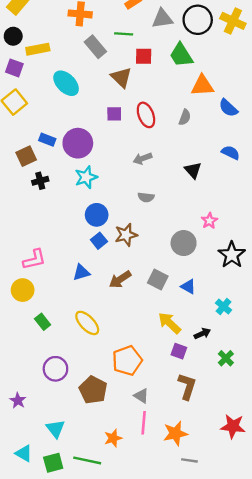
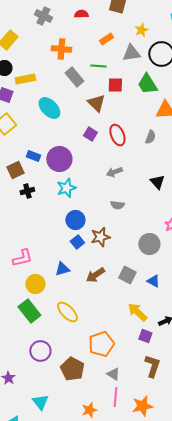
purple square: (114, 114) -> (90, 134), turned 32
yellow circle: (23, 290) -> (35, 284), moved
green rectangle: (43, 322) -> (29, 311), size x1.6

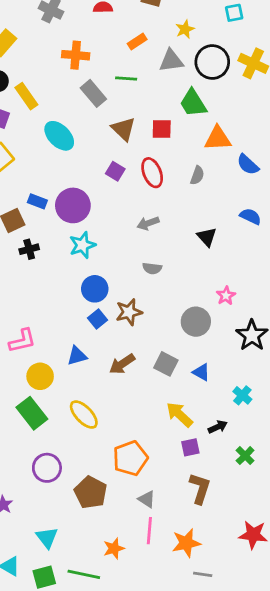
yellow rectangle: (25, 79) -> (26, 96), turned 66
red square: (115, 85) -> (162, 129), moved
purple square: (145, 336) -> (190, 447), turned -32

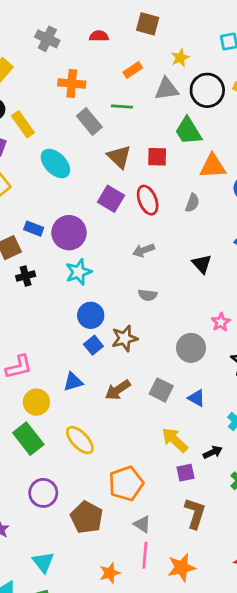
purple square: (115, 171) -> (111, 199), size x1.4

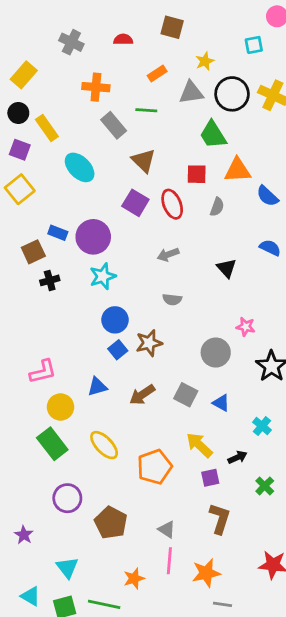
red square: (157, 157) -> (197, 174), moved
pink star: (221, 322) -> (246, 327), turned -30
orange pentagon: (126, 483) -> (154, 467), moved

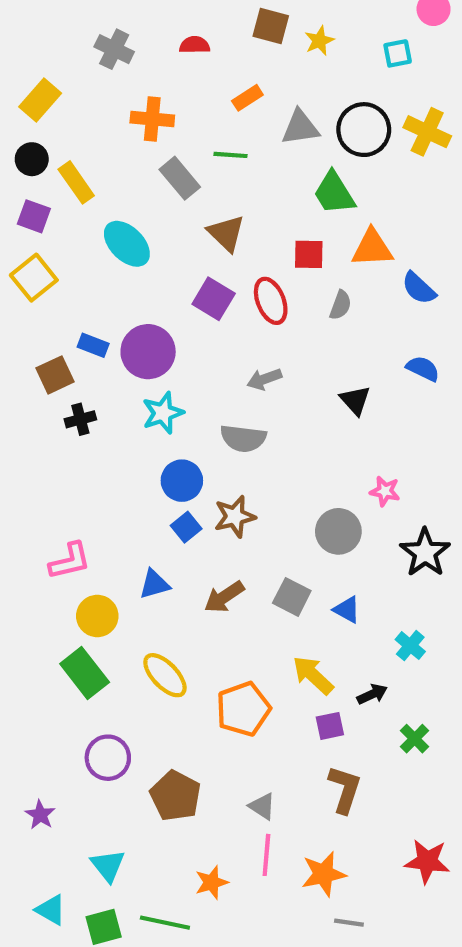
yellow star: (205, 61) -> (319, 41), moved
gray semicircle: (172, 299) -> (243, 438), moved, size x1.5

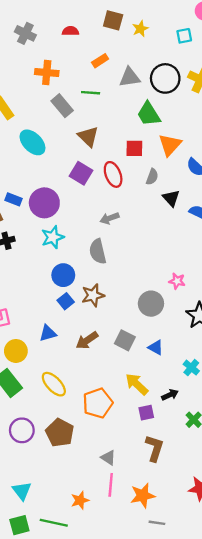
orange triangle: (372, 248) -> (170, 145), turned -45
black triangle: (355, 400) -> (171, 198), moved
gray semicircle: (243, 438) -> (98, 251), turned 70
brown pentagon: (176, 796) -> (60, 433), moved

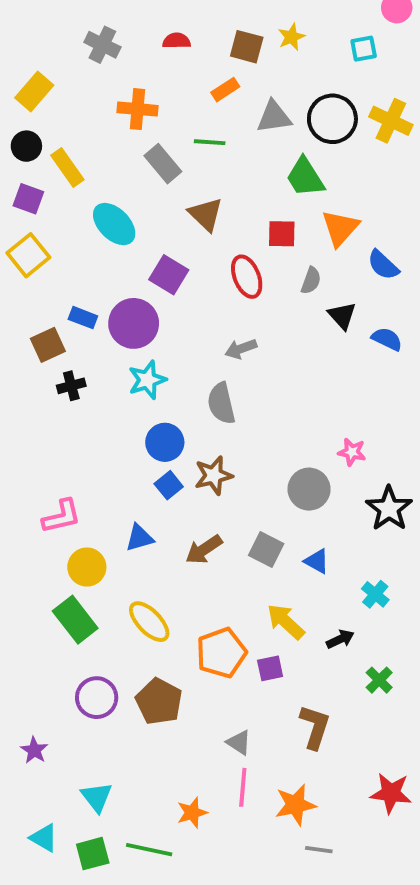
brown square: (113, 20) -> (247, 47), moved
purple square: (81, 173) -> (169, 275), moved
purple square: (146, 413) -> (270, 668), moved

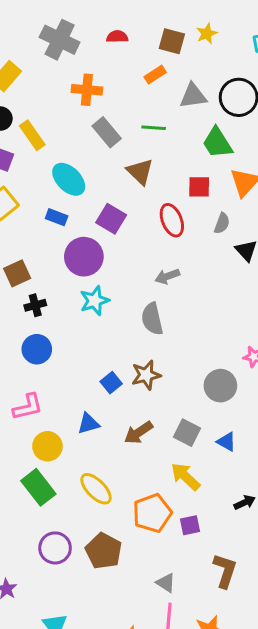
gray cross: (102, 45) -> (60, 40), size x1.4
green line: (210, 142) -> (154, 128), moved
blue rectangle: (83, 318) -> (57, 217), moved
blue circle: (165, 442) -> (37, 349), moved
yellow arrow: (286, 622) -> (186, 477), moved

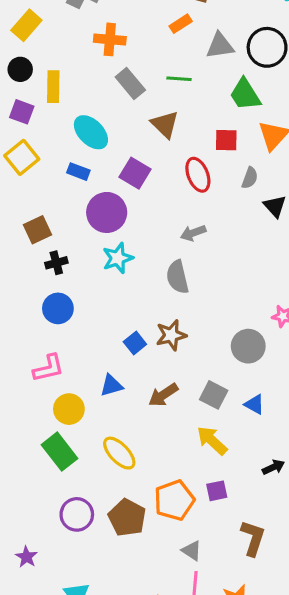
yellow rectangle: (32, 135) -> (53, 87), turned 36
orange pentagon: (152, 513) -> (174, 500), moved

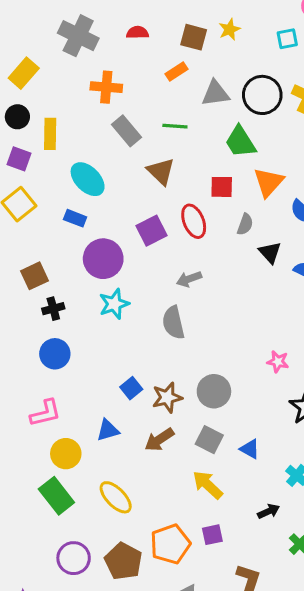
purple square: (135, 173) -> (152, 231), moved, turned 32
brown star: (171, 335) -> (167, 397), moved
gray circle: (248, 346) -> (214, 391), moved

